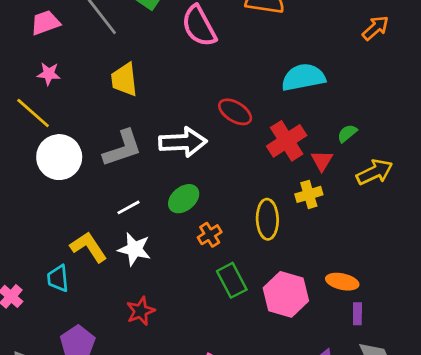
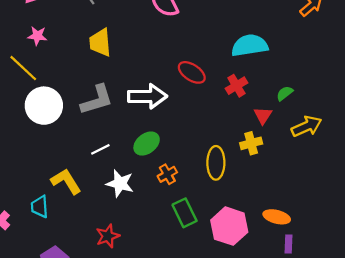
red cross: (287, 141) -> (236, 86), moved, size x0.7
white star: (134, 249) -> (120, 183), moved

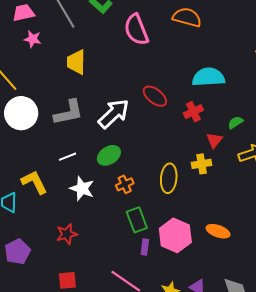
pink star: (37, 36) -> (33, 39), moved
white arrow: (147, 96) -> (114, 114), turned -48
purple rectangle: (289, 244) -> (145, 247), moved

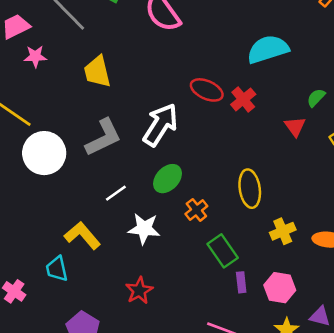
red cross: (193, 112) -> (243, 99), moved
yellow cross: (202, 164) -> (283, 231), moved
pink hexagon: (175, 235) -> (280, 288), moved, size x0.7

